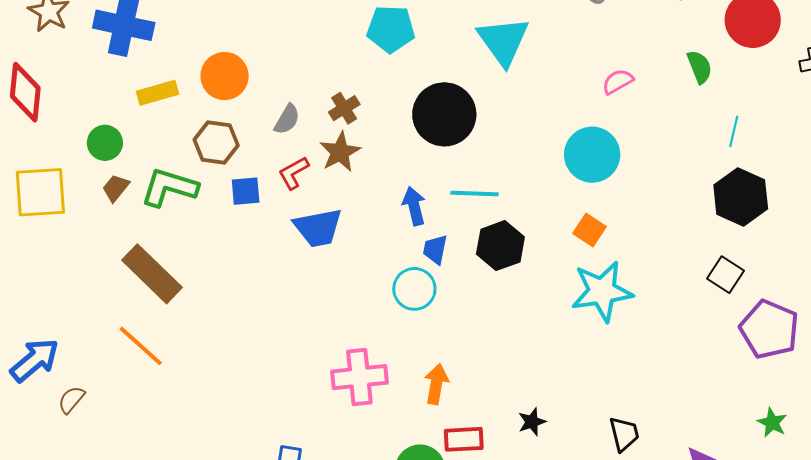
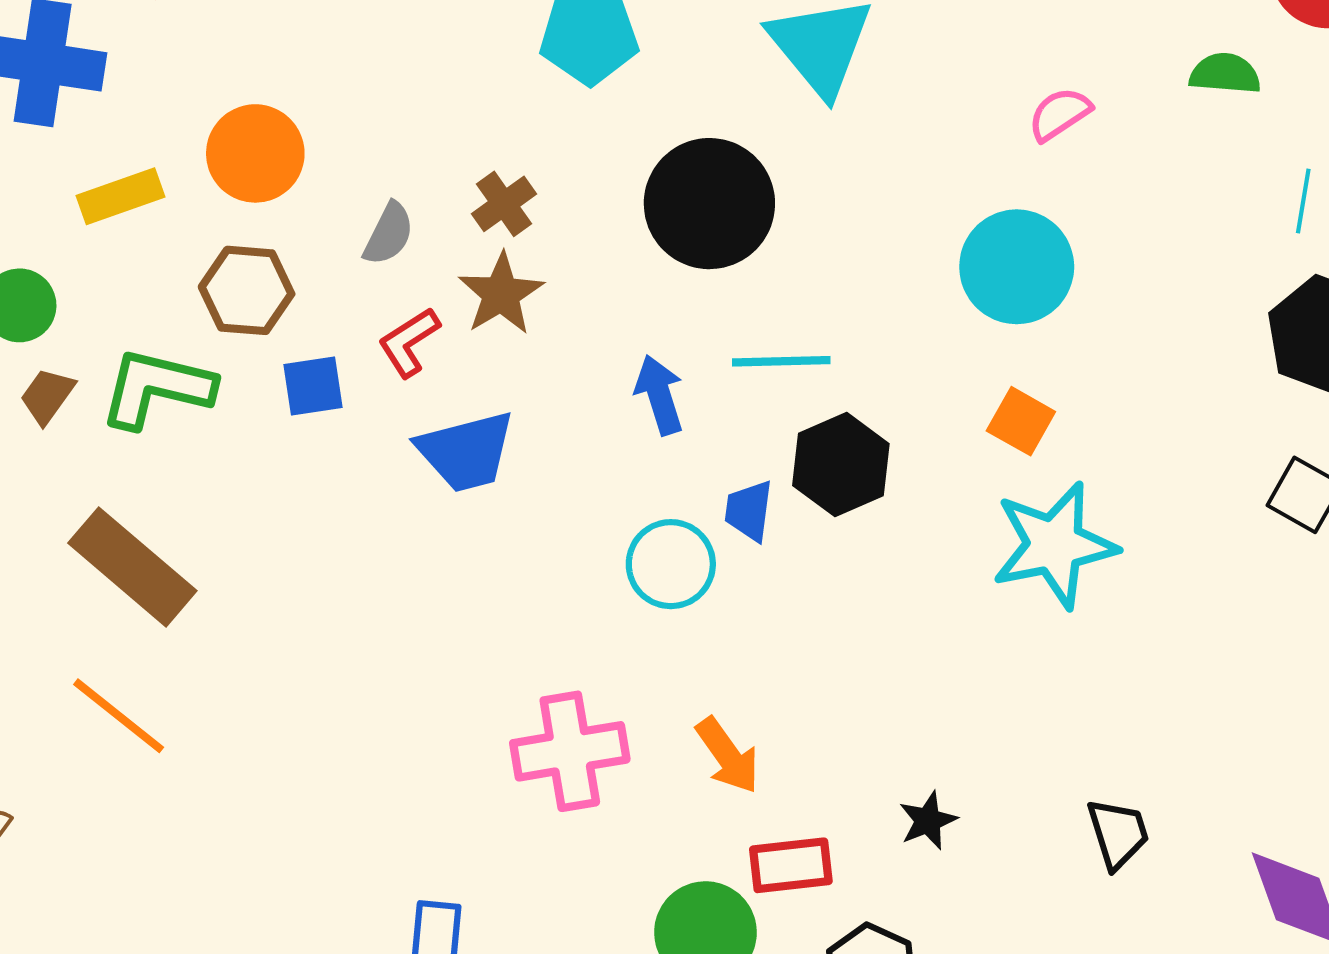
green semicircle: (700, 67) -> (1225, 74), turned -60
blue trapezoid: (435, 249) -> (749, 511), moved
orange arrow: (436, 384) -> (728, 756), turned 138

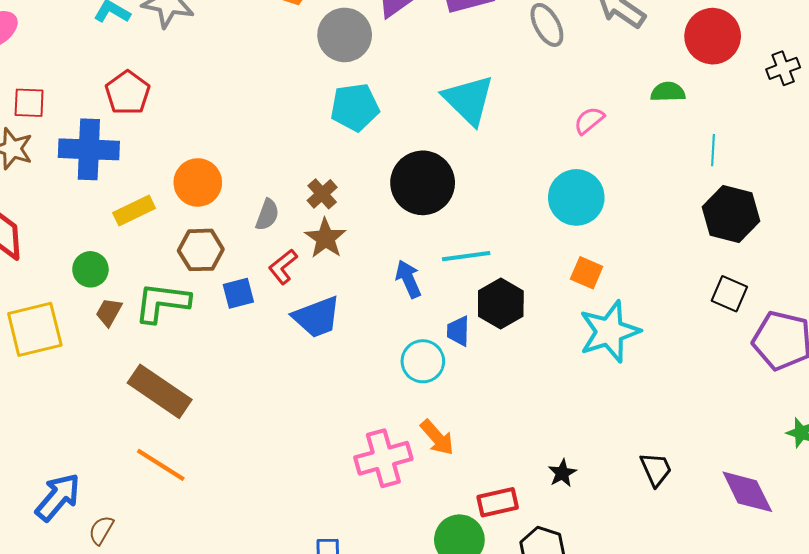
orange arrow: (728, 756) -> (437, 437), moved

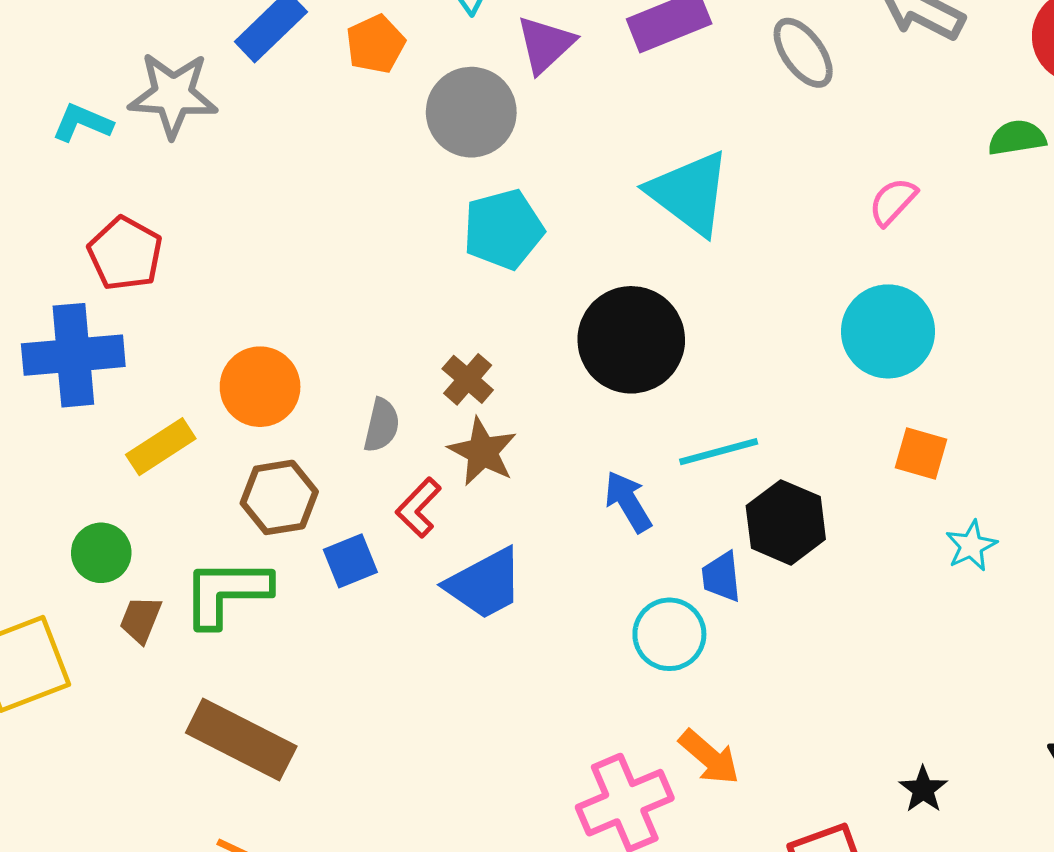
cyan star: (609, 332) -> (971, 546), size x0.5

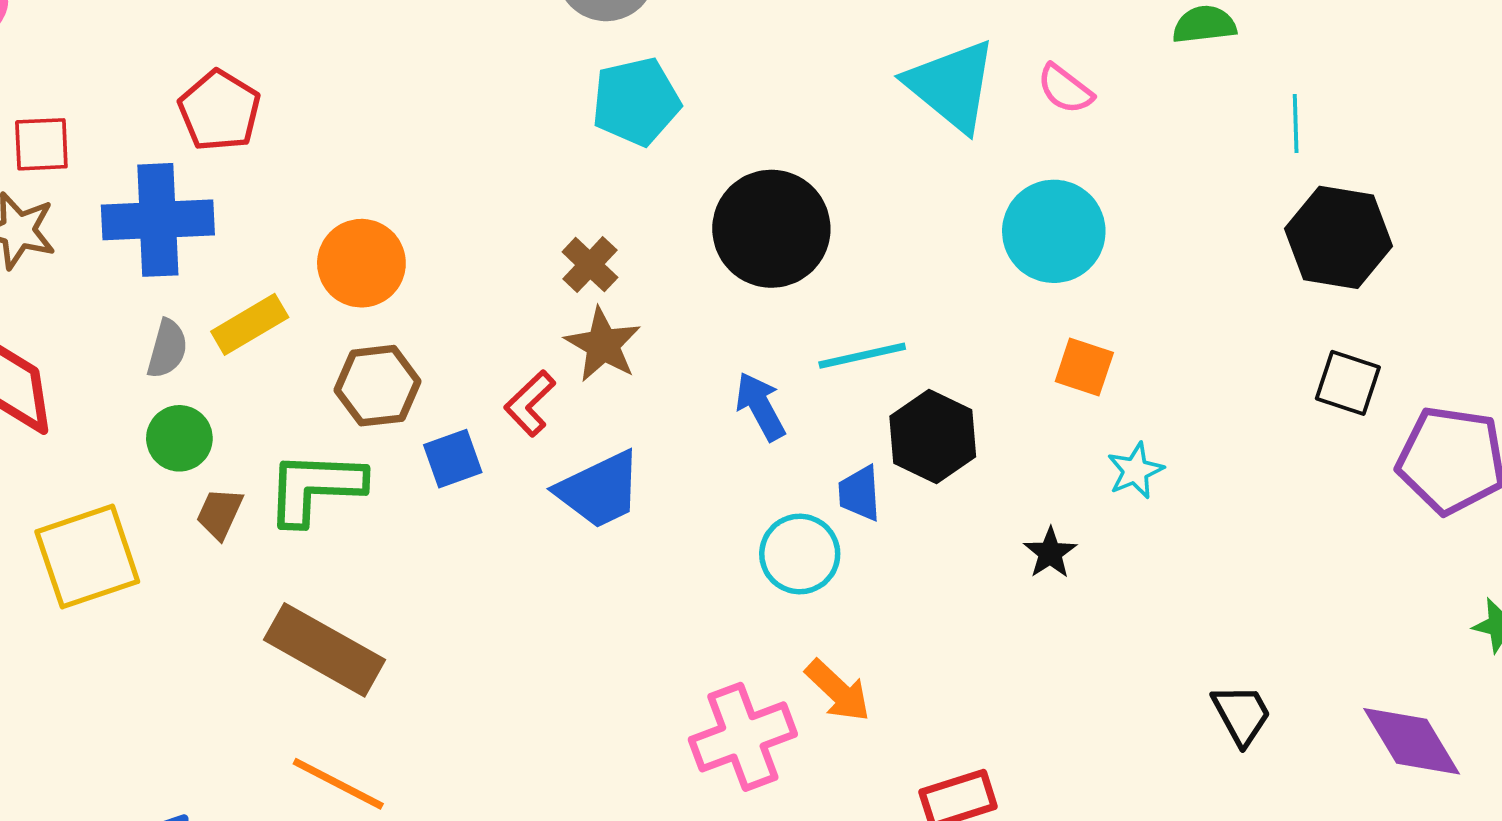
cyan triangle: (689, 193) -> (952, 85), moved
pink semicircle: (893, 202) -> (1065, 89), turned -98
gray semicircle: (382, 425) -> (167, 349), moved
black star: (923, 789) -> (1050, 553), moved

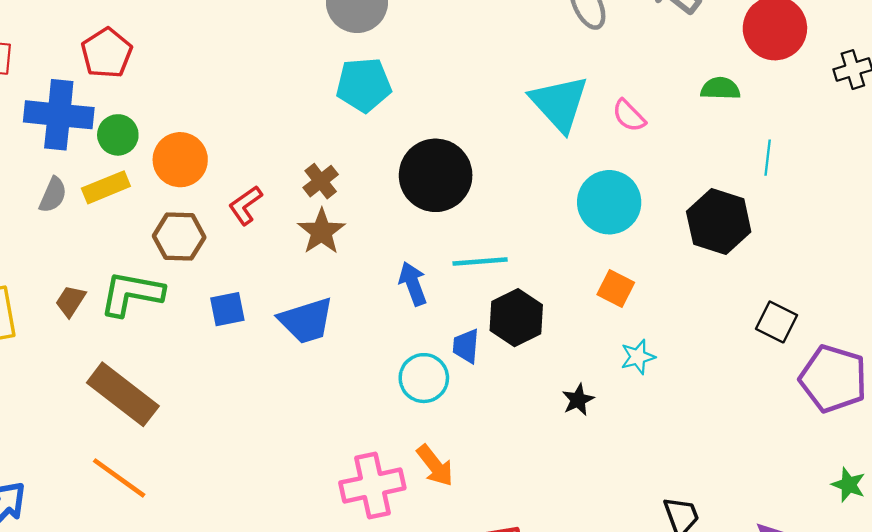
black hexagon: (1338, 237) -> (719, 222), moved
red L-shape: (530, 403) -> (245, 205), moved
green circle: (179, 438) -> (118, 135), moved
blue square: (453, 459) -> (227, 309), moved

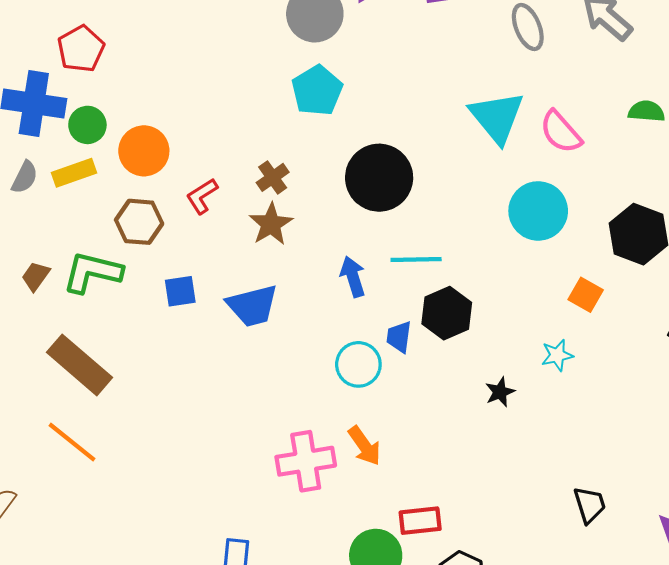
cyan pentagon: (364, 85) -> (317, 91), turned -30
pink semicircle: (629, 116) -> (561, 132), size x1.4
orange square: (616, 288) -> (586, 295), moved

